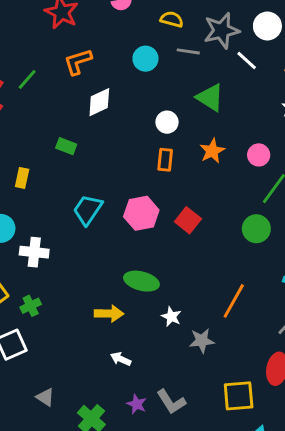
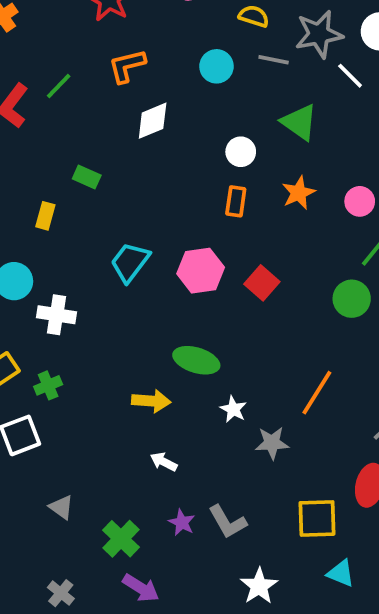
green rectangle: (66, 146) -> (87, 177), moved

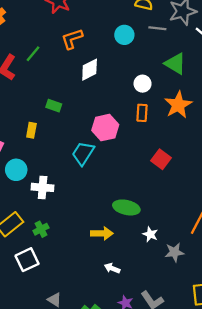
orange star: (299, 193) -> (178, 105), size x1.4
pink hexagon: (201, 271) -> (105, 128), moved

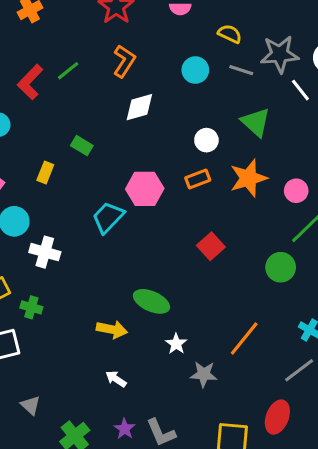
orange L-shape: (72, 39) -> (124, 61), turned 130
orange rectangle: (142, 113) -> (198, 179), turned 54
green cross: (41, 229) -> (31, 307), turned 32

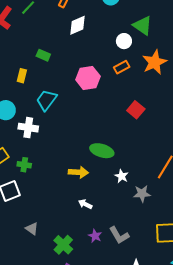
green triangle: (256, 122) -> (143, 26), moved
cyan trapezoid: (108, 217) -> (46, 100), moved

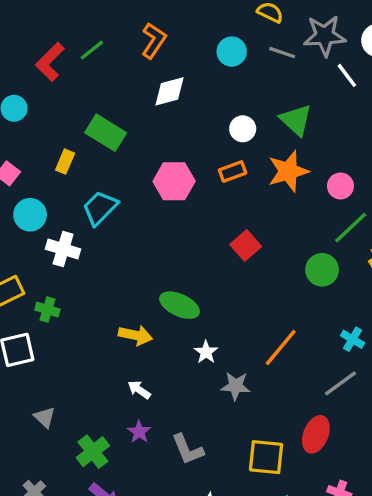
green triangle: (143, 26) -> (296, 120), moved
green rectangle: (43, 55) -> (106, 133), size x1.6
purple star: (95, 236) -> (139, 432), moved

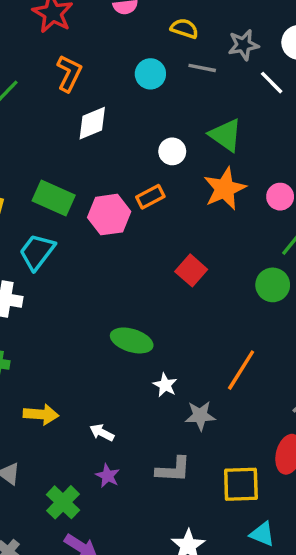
gray star: (325, 36) -> (243, 45), size x0.7
green rectangle: (106, 133) -> (54, 198), moved
orange rectangle: (233, 171) -> (150, 197), moved
yellow arrow: (135, 335) -> (41, 414), moved
gray L-shape: (188, 449) -> (173, 470), moved, turned -57

